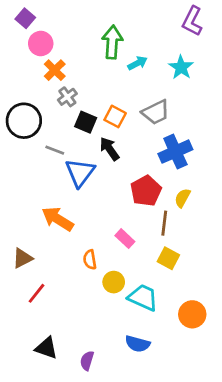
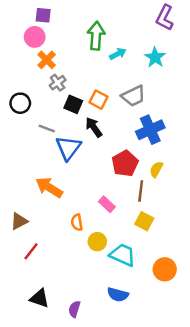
purple square: (25, 18) -> (43, 15), moved, turned -35
black circle: (24, 121) -> (20, 103), size x0.7

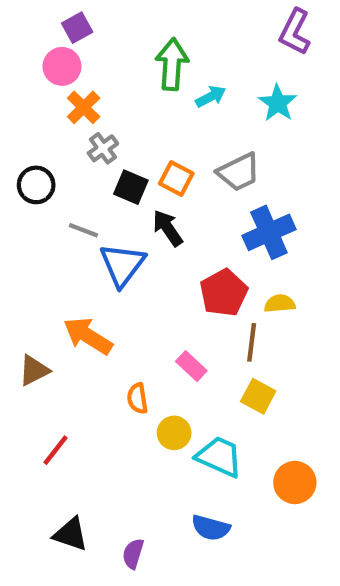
purple square: (43, 15) -> (77, 28), turned -35
yellow semicircle: (156, 169) -> (280, 304), turned 56
brown triangle: (19, 221) -> (34, 370), moved

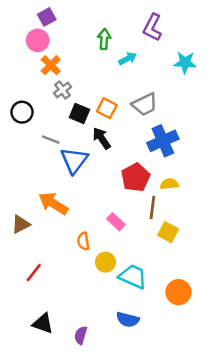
purple L-shape: (295, 32) -> (152, 27), moved
green arrow: (172, 64) -> (104, 39), size x0.7
cyan star: (278, 103) -> (185, 63), moved, turned -30
yellow square: (258, 396) -> (168, 232), moved

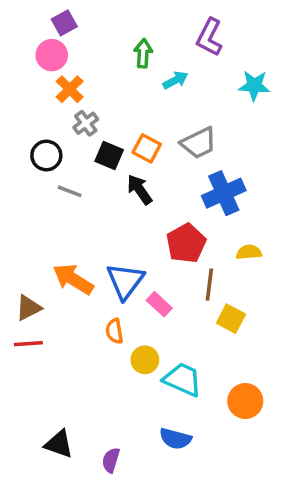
black circle: (22, 112) -> (46, 155), moved
blue triangle: (74, 160) -> (125, 281), moved
yellow semicircle: (169, 184) -> (249, 252), moved
red line: (34, 273) -> (28, 344), moved, turned 48

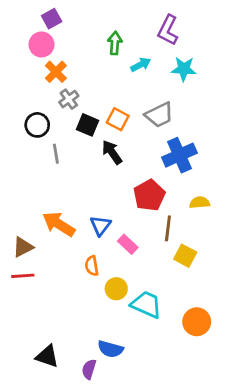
cyan star: (254, 86) -> (184, 69), moved
gray line: (70, 191) -> (56, 154), turned 60
blue triangle: (125, 281) -> (100, 226), size x0.7
blue semicircle: (175, 439) -> (110, 349), moved

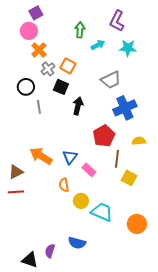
orange square: (118, 119) -> (68, 66), moved
black arrow: (112, 152) -> (78, 106), turned 48
black triangle: (47, 356) -> (30, 260), moved
purple semicircle: (89, 369) -> (50, 251), moved

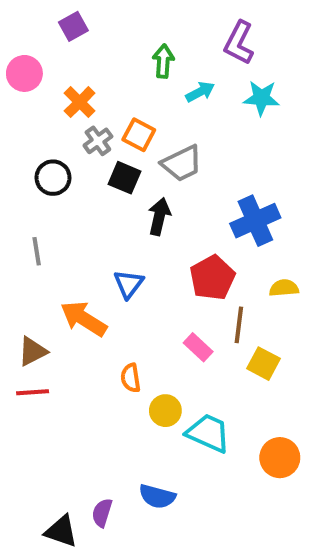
pink circle: (29, 31) -> (24, 73), moved
gray trapezoid: (111, 80) -> (182, 163), moved
gray line: (39, 107) -> (37, 251), moved
blue triangle: (70, 157) -> (129, 284), moved
pink rectangle: (89, 170) -> (198, 347), moved

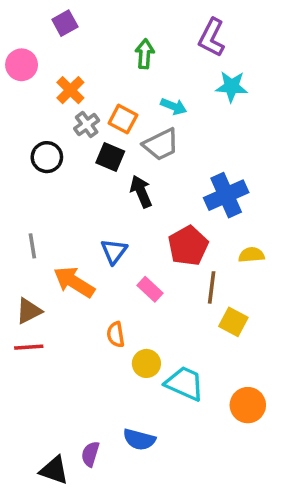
cyan arrow: (200, 92) -> (174, 106), moved, turned 50
black arrow: (159, 216) -> (141, 191), turned -36
gray line: (37, 251) -> (32, 246), moved
pink rectangle: (198, 347) -> (150, 289), moved

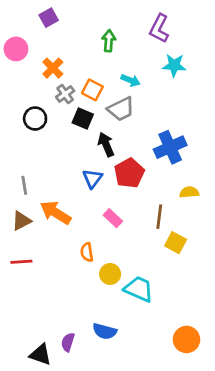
red pentagon: (188, 246) -> (129, 173), moved
blue triangle: (114, 251) -> (92, 179), moved
brown triangle: (29, 311) -> (21, 221), moved
orange circle: (248, 405) -> (186, 339), moved

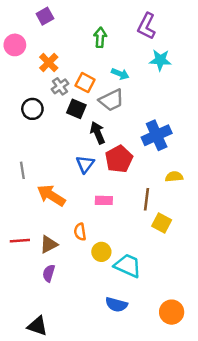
pink rectangle: (113, 218) -> (104, 200), turned -42
brown triangle: (21, 221) -> (49, 244), moved
blue semicircle: (105, 331) -> (116, 305), moved
purple semicircle: (68, 342) -> (49, 273), moved

